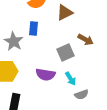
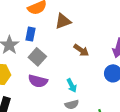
gray square: (66, 53) -> (37, 57), moved, turned -30
cyan arrow: (70, 79) -> (72, 85), moved

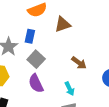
brown arrow: (81, 50) -> (79, 63), moved
purple semicircle: (38, 81) -> (36, 83), turned 48

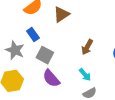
blue rectangle: (30, 36) -> (33, 35), turned -32
brown arrow: (79, 63) -> (87, 47), turned 98

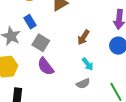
cyan arrow: (85, 75) -> (88, 64), moved

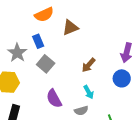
purple semicircle: (46, 66) -> (54, 99), moved

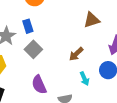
brown triangle: (70, 28) -> (92, 20), moved
cyan arrow: (89, 92) -> (84, 79), moved

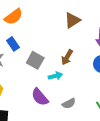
gray square: (33, 49) -> (35, 60), moved
cyan arrow: (84, 79) -> (55, 76), moved, turned -64

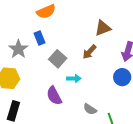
brown arrow: (67, 57) -> (89, 52), moved
gray semicircle: (69, 103) -> (90, 109), moved, turned 48

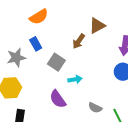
gray star: (18, 49) -> (16, 58), turned 30
brown arrow: (89, 52) -> (79, 41), moved

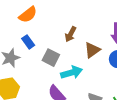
brown triangle: (97, 26) -> (92, 50), moved
cyan arrow: (75, 79) -> (71, 73), size x1.5

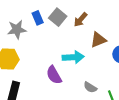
gray square: (51, 58) -> (58, 17), moved

